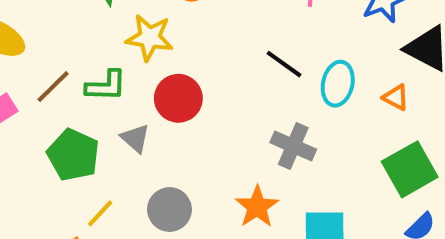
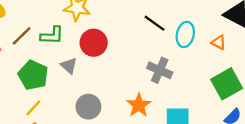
yellow line: (100, 213) -> (33, 108), moved

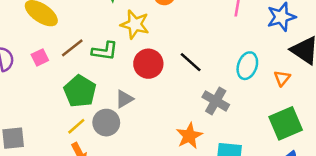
black line: (154, 23) -> (191, 62), moved
orange triangle: (219, 42) -> (282, 78), turned 35
gray triangle: (69, 66) -> (124, 99), moved, turned 42
gray circle: (88, 107) -> (106, 123), moved

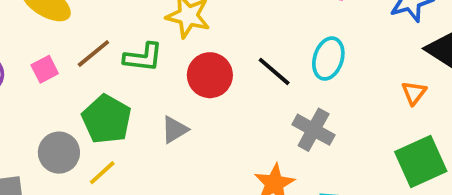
cyan ellipse: (247, 66) -> (328, 59), moved
gray circle: (106, 123) -> (59, 153), moved

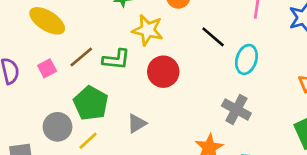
black line: (274, 71) -> (213, 37), moved
gray triangle: (175, 130) -> (137, 123), moved

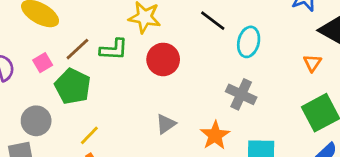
green pentagon: (91, 103) -> (73, 86), moved
gray triangle: (137, 123) -> (166, 124), moved
gray circle: (57, 127) -> (36, 121), moved

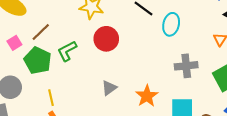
green L-shape: (114, 49) -> (67, 51), moved, turned 150
gray cross: (241, 94) -> (186, 66), moved, turned -30
yellow line: (89, 135) -> (51, 98), turned -56

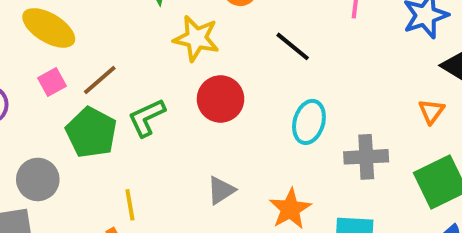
cyan ellipse: (171, 24) -> (309, 122), moved
pink square: (14, 43) -> (52, 82), moved
yellow line: (51, 98) -> (130, 205), moved

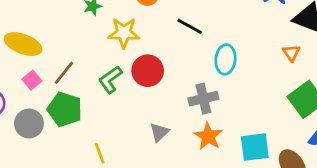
green L-shape: (147, 118) -> (110, 80), moved
cyan ellipse: (309, 122) -> (225, 59), moved
gray cross: (366, 157) -> (203, 99), moved
gray circle: (38, 179) -> (29, 124), moved

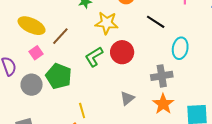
brown line: (64, 73) -> (60, 36), moved

